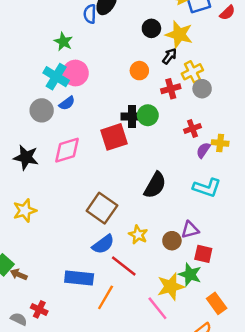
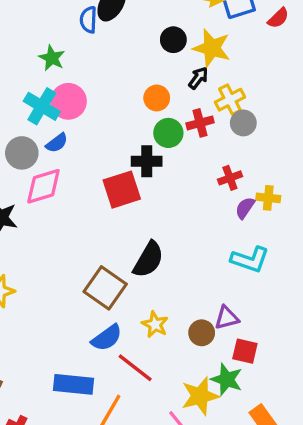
green circle: (148, 115) -> (168, 133), moved
pink diamond: (67, 150) -> (43, 186), moved
black semicircle: (155, 185) -> (148, 260), moved

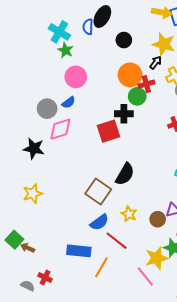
black circle: (173, 40) -> (124, 40), moved
orange circle: (157, 98) -> (130, 75), size x1.5
cyan cross: (42, 106) -> (59, 32), moved
red cross: (200, 123) -> (146, 84), moved

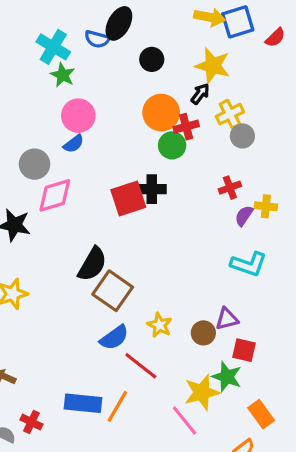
blue semicircle: (88, 27) -> (97, 39), turned -77
blue semicircle: (69, 102) -> (74, 144), moved
black cross: (124, 114) -> (152, 189), moved
black semicircle: (125, 174) -> (92, 264), moved
blue rectangle: (79, 251) -> (83, 403), moved

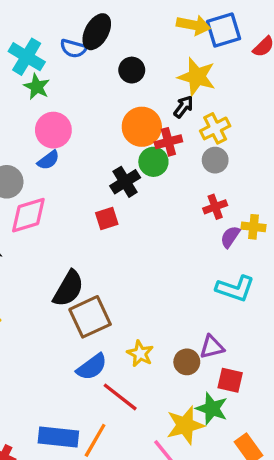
gray circle: (242, 136) -> (215, 160), moved
black cross: (152, 189) -> (125, 182), moved, turned -32
red square: (128, 199) -> (107, 218), size x0.6
brown square: (113, 291) -> (90, 317), turned 30

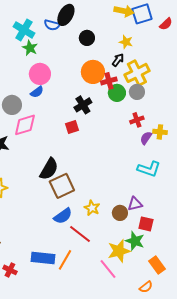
yellow star: (197, 77) -> (126, 42), size x0.6
yellow cross: (215, 128) -> (137, 73), size x1.4
green circle: (153, 162) -> (117, 93), moved

